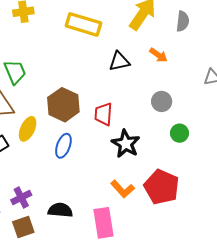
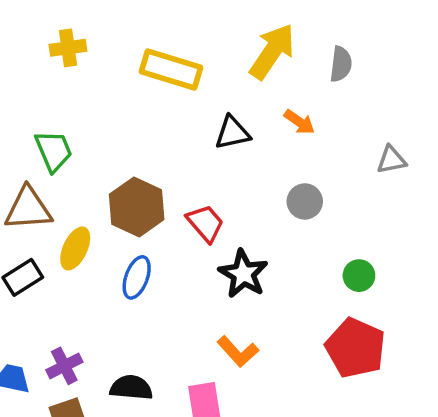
red trapezoid: (104, 114) -> (205, 223), turned 135
green circle: (180, 133) -> (359, 276), moved
red pentagon: (162, 187) -> (355, 348), moved

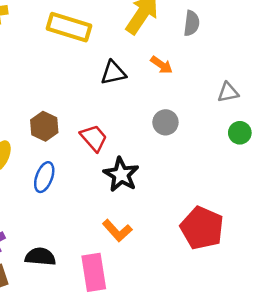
brown hexagon: (137, 207) -> (44, 126), size x0.7
green circle: (359, 276) -> (240, 133), moved

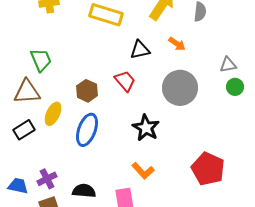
gray circle: (165, 122) -> (180, 88), size x1.8
green circle: (240, 133) -> (235, 87), moved
red trapezoid: (94, 138) -> (125, 81), moved
blue ellipse: (44, 177) -> (87, 130), size x1.4

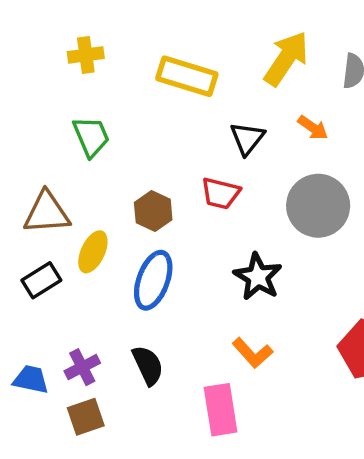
black triangle: (140, 50) -> (247, 138), turned -40
green trapezoid: (41, 60) -> (91, 137), moved
red trapezoid: (125, 81) -> (221, 193), turned 145
black semicircle: (84, 191) -> (148, 365), moved, turned 60

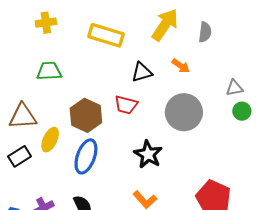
green trapezoid: (91, 137) -> (49, 71), turned -70
black triangle: (247, 138) -> (142, 72), turned 35
brown hexagon: (153, 211) -> (86, 115), size x1.4

